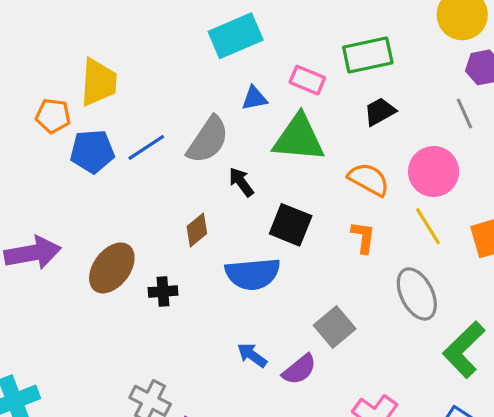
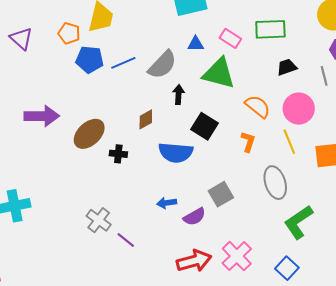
black trapezoid: (380, 112) -> (287, 67), moved
black arrow: (241, 182) -> (178, 95), turned 30
blue arrow: (252, 355) -> (167, 203), turned -54

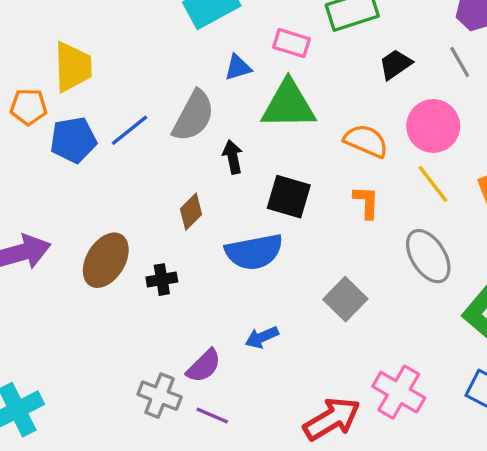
purple semicircle: (194, 217) -> (204, 366), moved

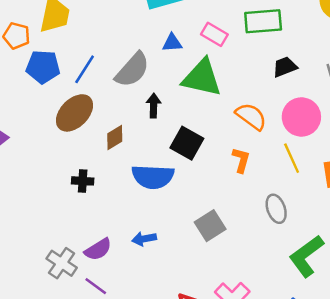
blue line: (129, 130) -> (85, 69), turned -32
gray ellipse: (428, 256) -> (276, 209), size x0.7
brown ellipse: (106, 260) -> (74, 113), moved

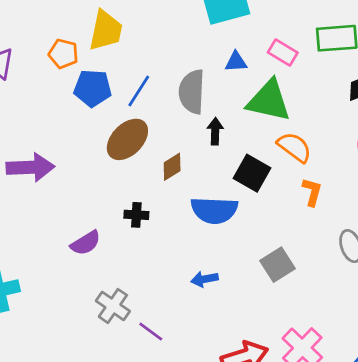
gray semicircle: (132, 70) -> (192, 92), turned 141
orange semicircle: (251, 116) -> (294, 147), moved
purple semicircle: (98, 249) -> (86, 243), moved

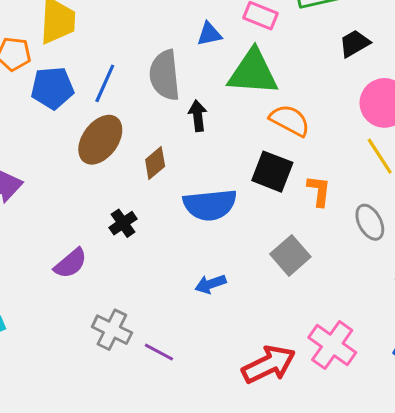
black square: (252, 173) -> (272, 172), moved
orange L-shape: (312, 192) -> (319, 191), moved
black cross: (136, 215) -> (123, 223), turned -30

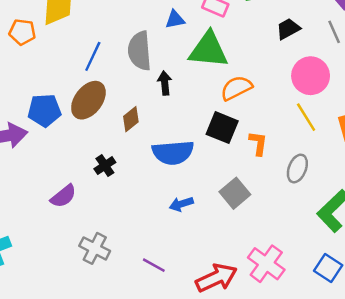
blue pentagon: (52, 88) -> (44, 110), moved
orange semicircle: (290, 120) -> (236, 88), turned -56
gray ellipse: (370, 222) -> (297, 168), turned 48
blue arrow: (211, 284) -> (181, 204), moved
purple line: (159, 352) -> (154, 265), moved

